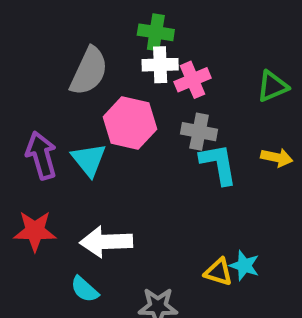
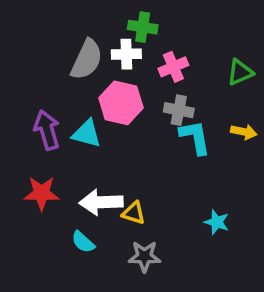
white cross: (160, 65) -> (126, 54), moved
cyan triangle: (89, 160) -> (87, 134), turned -36
yellow triangle: (218, 272) -> (134, 213), moved

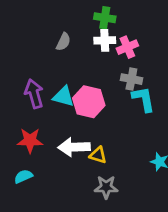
white cross: (126, 54) -> (105, 40), moved
gray semicircle: (87, 60) -> (63, 42), size x0.6
pink hexagon: (121, 103) -> (89, 102), moved
cyan semicircle: (83, 242) -> (23, 176), moved, turned 114

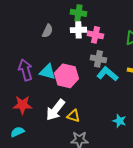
pink cross: (127, 47) -> (95, 35), turned 35
cyan L-shape: (143, 99) -> (107, 74), turned -40
white arrow: (74, 147) -> (55, 110), turned -50

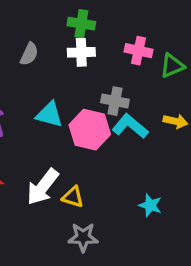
pink cross: (95, 35) -> (139, 51), moved
cyan triangle: (47, 72) -> (49, 115), moved
pink hexagon: (66, 76) -> (90, 130), moved

